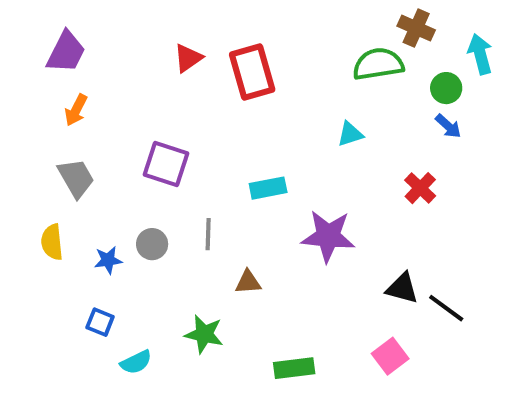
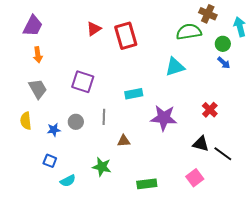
orange arrow: (76, 110) -> (38, 55), turned -35
cyan triangle: (350, 134) -> (175, 67), size x1.5
red cross: (420, 188) -> (210, 110), moved

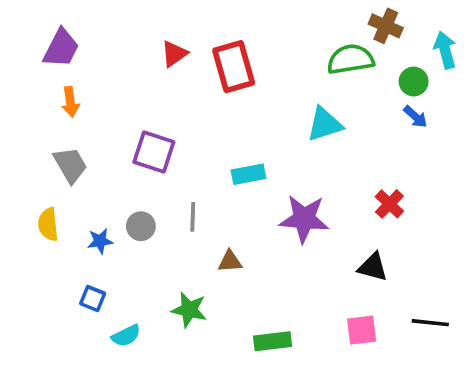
black line: (223, 154) -> (430, 323), moved, turned -30
pink square: (195, 178) -> (362, 330), turned 30

